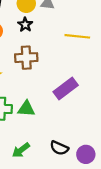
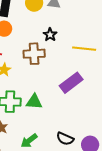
black star: (25, 25) -> (50, 35), moved
yellow line: (77, 36) -> (84, 49), moved

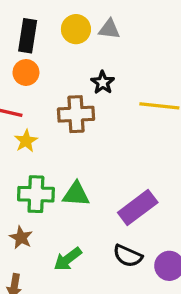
purple rectangle: (71, 83) -> (138, 208), moved

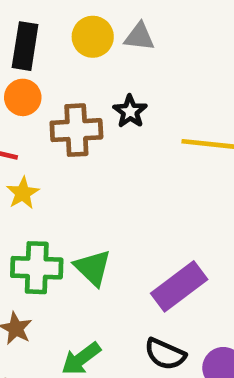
brown cross: (76, 114) -> (76, 130), moved
green triangle: (76, 194) -> (93, 268), turned 40

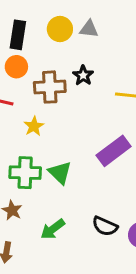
yellow star: (23, 193) -> (34, 126), moved
purple rectangle: (179, 286) -> (114, 151), moved

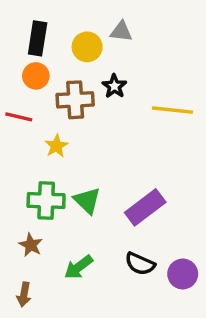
yellow circle: (60, 29) -> (87, 47), moved
purple rectangle: (114, 151) -> (145, 207), moved

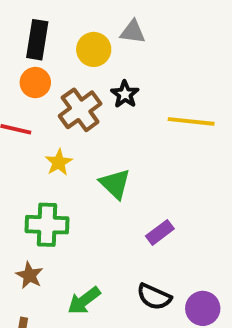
brown cross: (75, 100) -> (80, 110), turned -33
green triangle: (87, 201) -> (115, 184), moved
purple rectangle: (145, 207) -> (160, 232), size x0.6

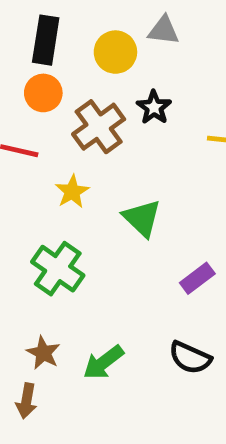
green cross: (47, 225) -> (58, 269), turned 33
brown star: (29, 275) -> (43, 353), moved

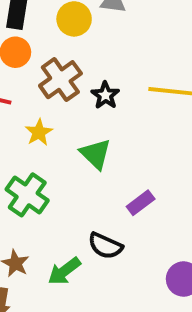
black star: (154, 107) -> (105, 95), moved
black semicircle: (190, 358) -> (105, 246), moved

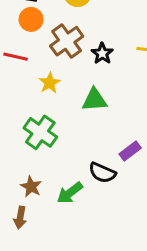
green triangle: (96, 154) -> (95, 100), turned -48
purple rectangle: (141, 203) -> (130, 151), moved

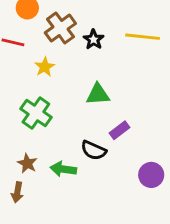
green triangle: (95, 100) -> (98, 94), moved
green arrow: (70, 193) -> (63, 169), turned 45

